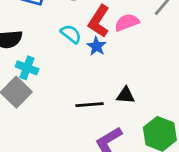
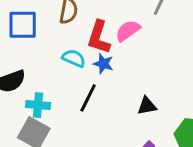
black line: (90, 105) -> (88, 98), moved, turned -44

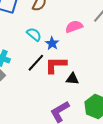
red L-shape: (99, 37) -> (56, 65), moved, turned 55

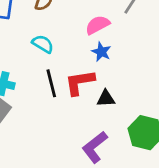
blue star: (52, 43) -> (101, 52), moved
black line: (36, 63) -> (51, 83), turned -48

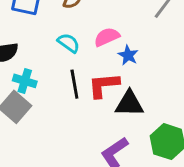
pink semicircle: (98, 25) -> (107, 37), moved
black triangle: (106, 98) -> (129, 104), size x1.5

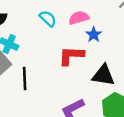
black line: (74, 84) -> (25, 79), moved
black triangle: (129, 104) -> (103, 75), moved

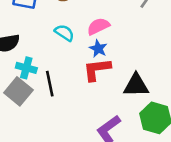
blue star: (94, 35) -> (98, 49), moved
black line: (25, 79) -> (50, 84), moved

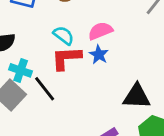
red L-shape: (97, 69) -> (66, 58), moved
black line: (50, 84) -> (45, 89), turned -30

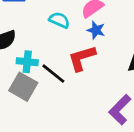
red L-shape: (66, 58) -> (82, 58), moved

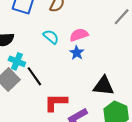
red L-shape: (82, 58) -> (56, 102), moved

